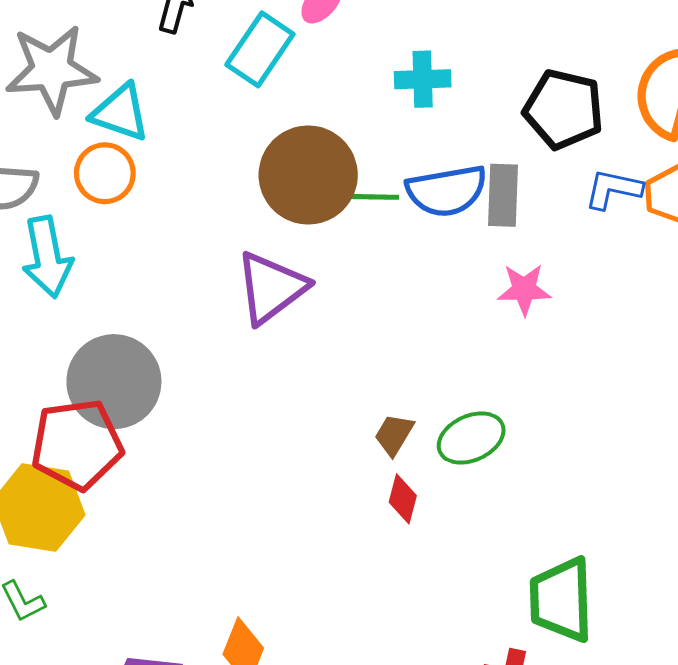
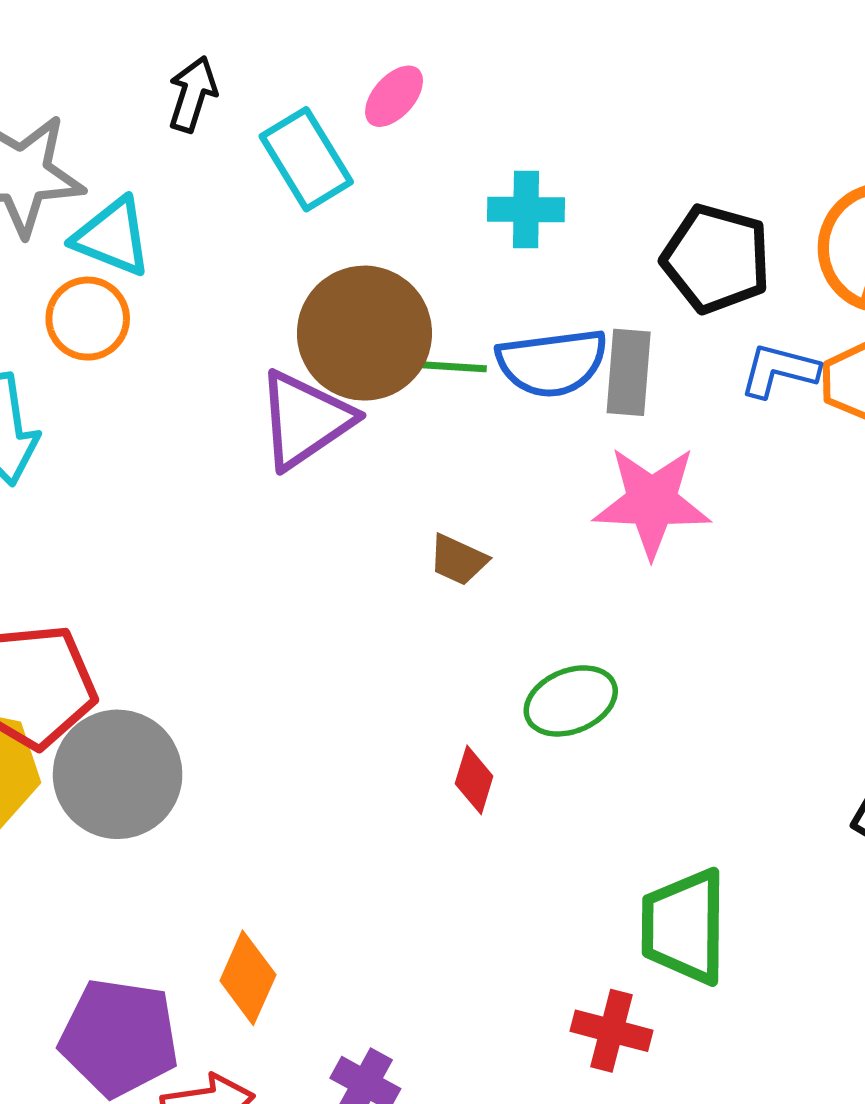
cyan rectangle: (260, 49) -> (306, 159), turned -68
purple triangle: (271, 288) -> (305, 420), moved
pink star: (524, 289) -> (652, 502), size x1.6
gray circle: (114, 382) -> (118, 774), moved
brown trapezoid: (394, 435) -> (458, 560), moved, turned -99

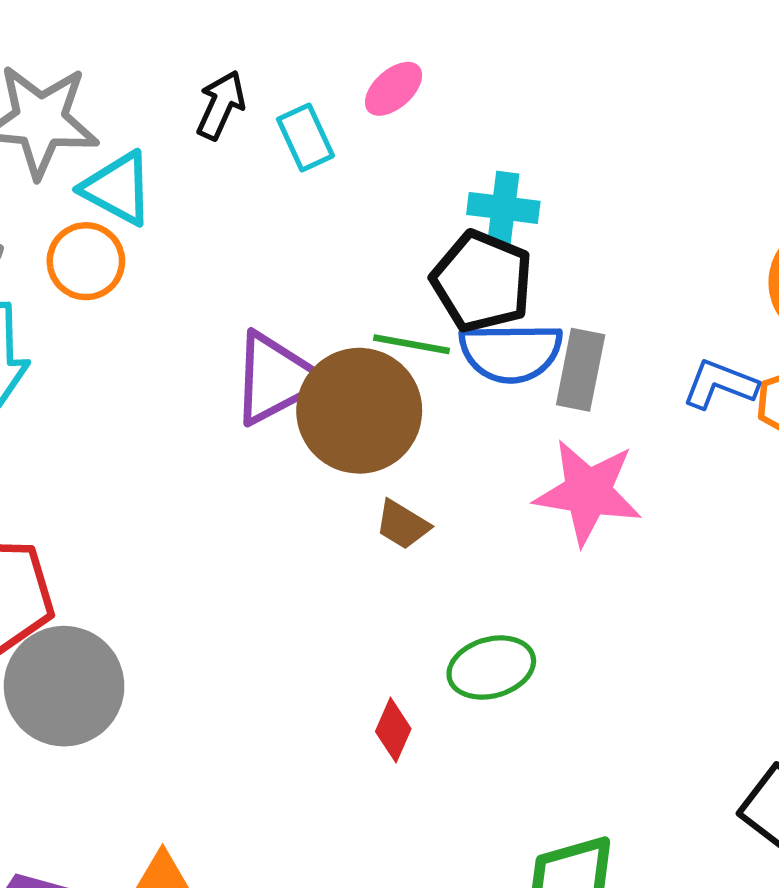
black arrow: (193, 94) -> (221, 105), moved
cyan rectangle: (306, 159) -> (305, 137), size x0.7
black pentagon: (716, 259) -> (482, 281), moved
brown circle: (364, 333) -> (359, 411), moved

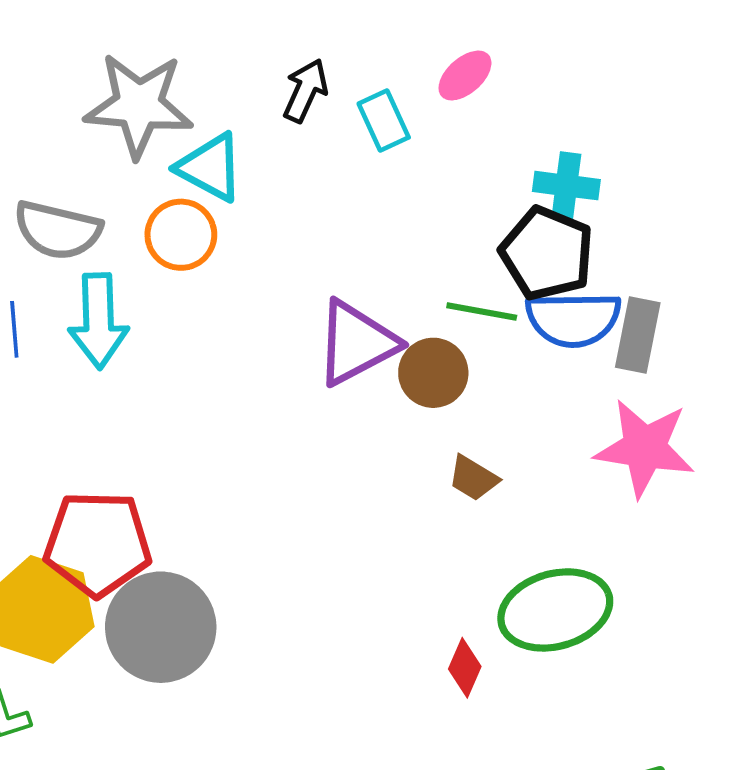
brown circle: (359, 411) -> (433, 373), size x0.6
green ellipse: (491, 668) -> (555, 610), size x1.4

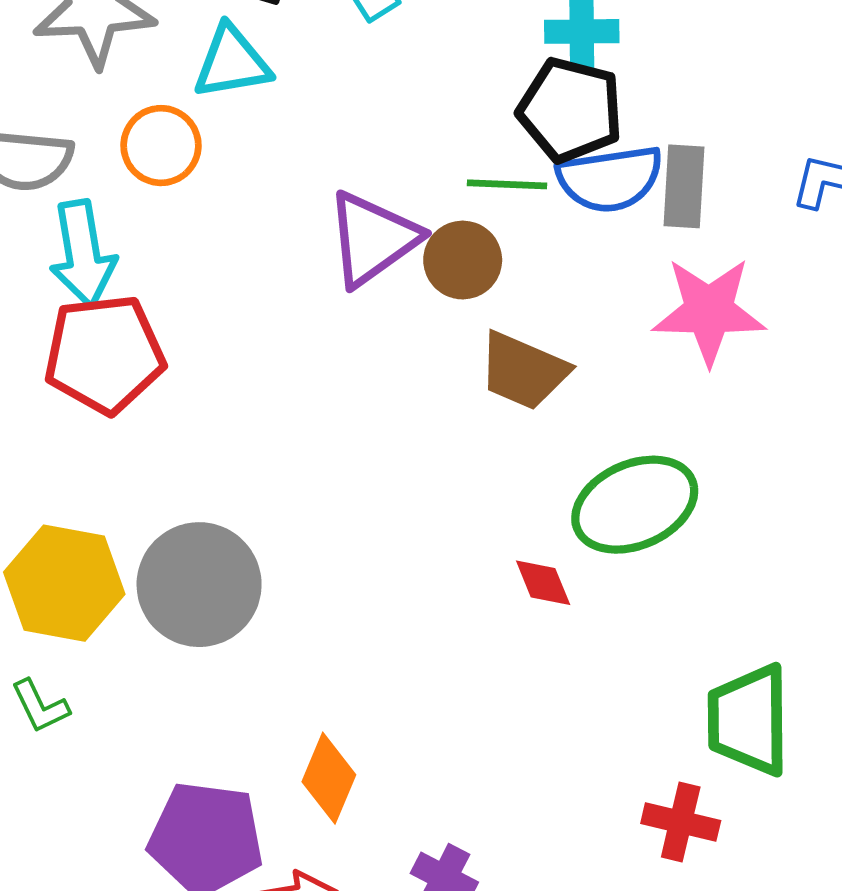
cyan triangle: (210, 167) -> (232, 62), moved, turned -30
brown trapezoid: (473, 478) -> (523, 371), size x1.6
red pentagon: (98, 544) -> (104, 354), moved
red diamond: (465, 668) -> (543, 583), turned -38

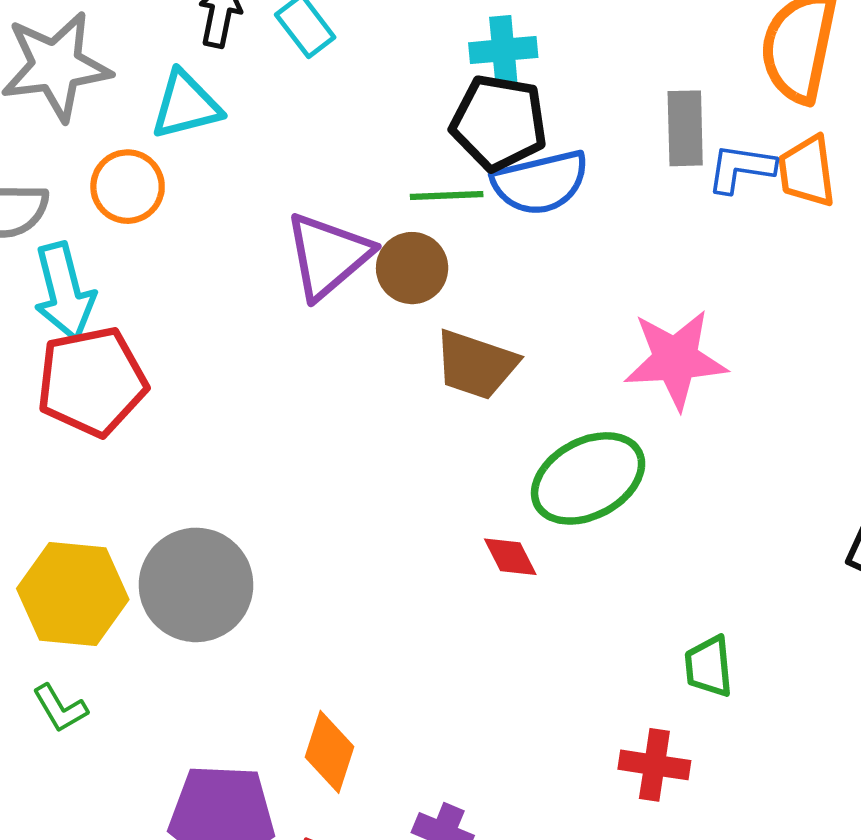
gray rectangle: (684, 186) -> (685, 128), moved
pink star: (709, 311) -> (675, 359), moved
green trapezoid: (749, 720) -> (709, 666), size x0.6

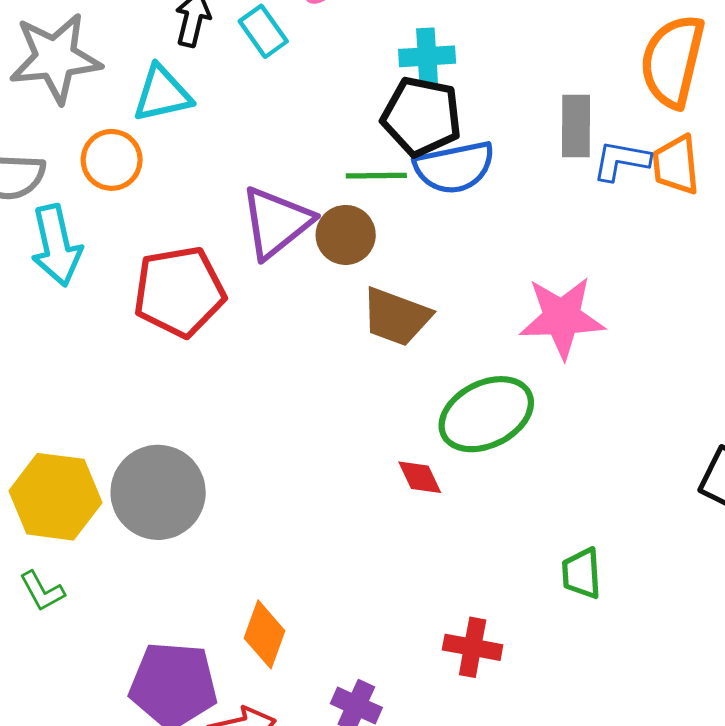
red pentagon: (92, 382) -> (179, 292), moved
red cross: (654, 765) -> (473, 647), moved

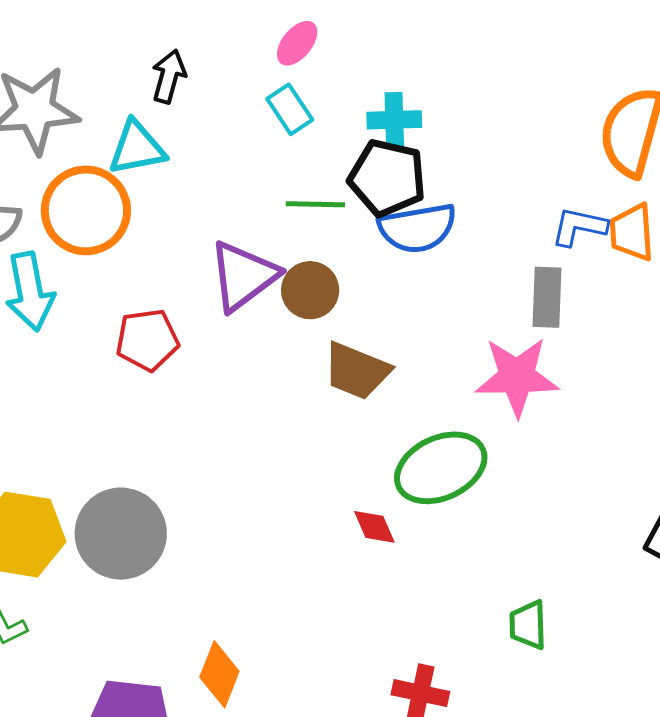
cyan rectangle: (263, 31) -> (290, 109), moved
gray rectangle: (576, 126) -> (547, 297), moved
orange circle: (112, 160) -> (86, 210), size x1.5
green line: (376, 176) -> (315, 204), moved
red pentagon: (179, 292) -> (147, 340), size x0.7

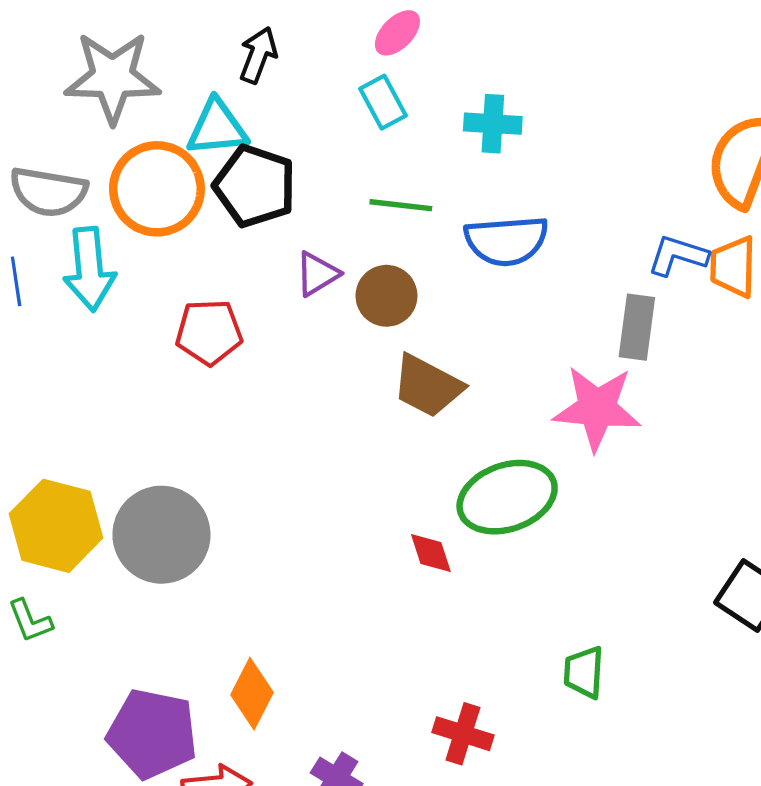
black pentagon: (387, 178) -> (255, 186), moved
purple triangle: (243, 276) -> (317, 274), size x0.6

